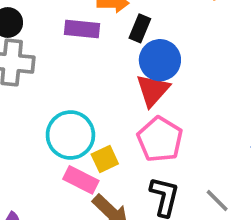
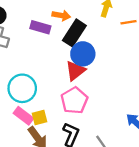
black rectangle: (140, 28) -> (74, 33), size x1.6
yellow square: (105, 159) -> (39, 117), moved

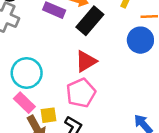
blue circle: (83, 54) -> (140, 40), moved
yellow square: (39, 117) -> (49, 115), moved

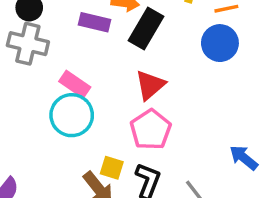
pink rectangle: (24, 103) -> (75, 84), moved
yellow square: (49, 115) -> (112, 168), turned 35

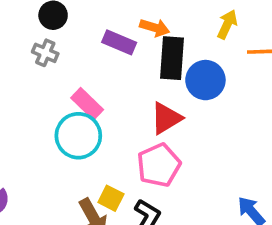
black rectangle: (146, 29) -> (172, 58), turned -36
blue circle: (220, 43) -> (205, 80), moved
gray cross: (28, 44) -> (45, 53), size x0.6

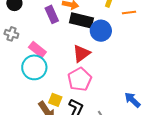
purple rectangle: (119, 42) -> (52, 14), turned 48
gray cross: (45, 53) -> (11, 34), moved
black rectangle: (172, 58) -> (81, 20), turned -75

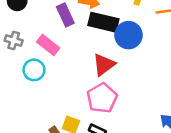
pink rectangle: (37, 50) -> (48, 45), moved
cyan circle: (34, 67) -> (34, 70), moved, size x0.7

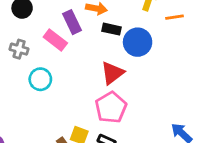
black rectangle: (103, 22) -> (112, 29), size x0.6
pink rectangle: (48, 45) -> (55, 40), moved

